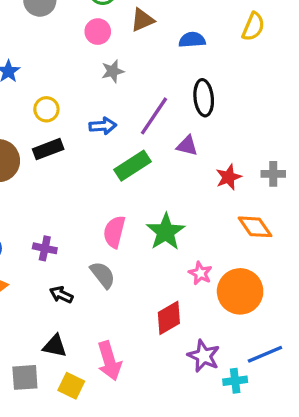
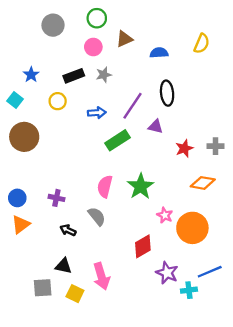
black rectangle: (48, 149) -> (74, 76), moved
orange diamond: (255, 227) -> (203, 183), turned -45

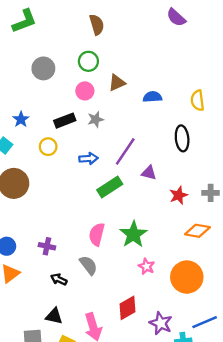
yellow semicircle: (202, 44) -> (197, 100), moved, turned 150
black ellipse: (167, 93) -> (182, 138), moved
pink star: (165, 215) -> (147, 266), moved
red diamond: (143, 246) -> (128, 308), moved

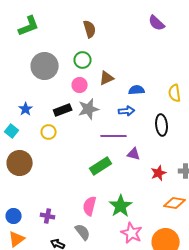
gray circle: (43, 68) -> (45, 66), size x1.4
gray star: (96, 119) -> (89, 109), size x1.5
purple line: (125, 151) -> (114, 136), turned 55
blue arrow: (88, 159) -> (127, 111), moved
pink star: (147, 266) -> (132, 233), size x1.5

